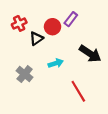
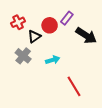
black arrow: (90, 54) -> (86, 36), moved
gray cross: (25, 74) -> (23, 56), moved

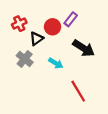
black arrow: (86, 36) -> (84, 48), moved
cyan arrow: (53, 60) -> (56, 63), turned 48

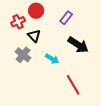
red circle: (52, 27) -> (36, 11), moved
black triangle: (36, 39) -> (34, 36), turned -40

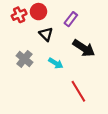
red cross: (18, 22) -> (19, 15), moved
black triangle: (34, 36) -> (46, 34), moved

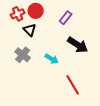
black triangle: (46, 34) -> (30, 30), moved

